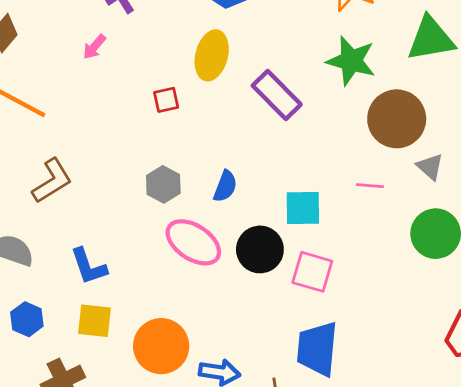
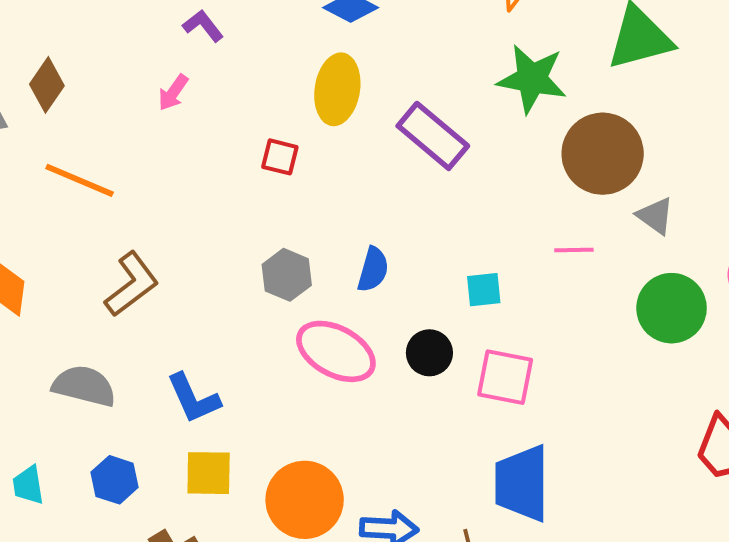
red square: (166, 100) -> (280, 157), turned 32
cyan square: (303, 208) -> (484, 290), size x0.7
black circle: (260, 249) -> (429, 353), size x0.7

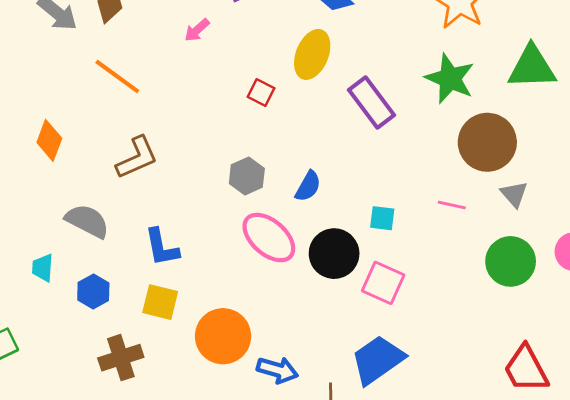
black circle: (429, 353) -> (334, 254), size x1.5
blue trapezoid: (522, 483) -> (378, 360), turned 42
cyan trapezoid: (28, 485) -> (43, 268), moved

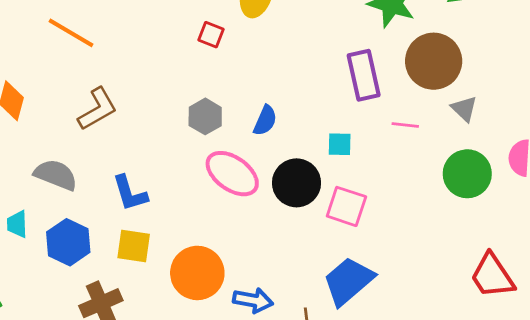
purple rectangle: (371, 102) -> (364, 75), moved, turned 30
blue hexagon: (93, 292) -> (68, 242), size x1.4

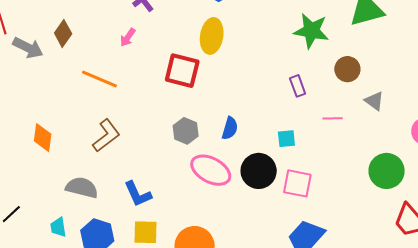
orange line: (71, 33) -> (99, 79), moved
red square: (211, 35) -> (182, 71), size x1.8
brown circle: (434, 61) -> (347, 69), size x0.6
purple rectangle: (364, 75) -> (298, 86), size x0.6
green circle: (467, 174) -> (387, 171), moved

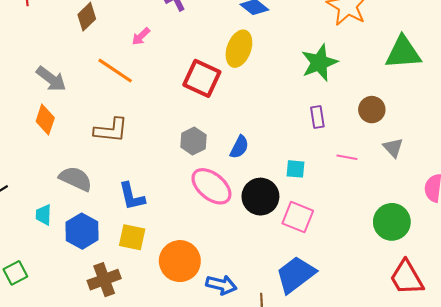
green star: (311, 31) -> (319, 63), moved, turned 30
pink arrow: (128, 37) -> (141, 36), moved
gray arrow: (28, 48) -> (51, 79), moved
brown L-shape: (106, 136) -> (111, 130), turned 32

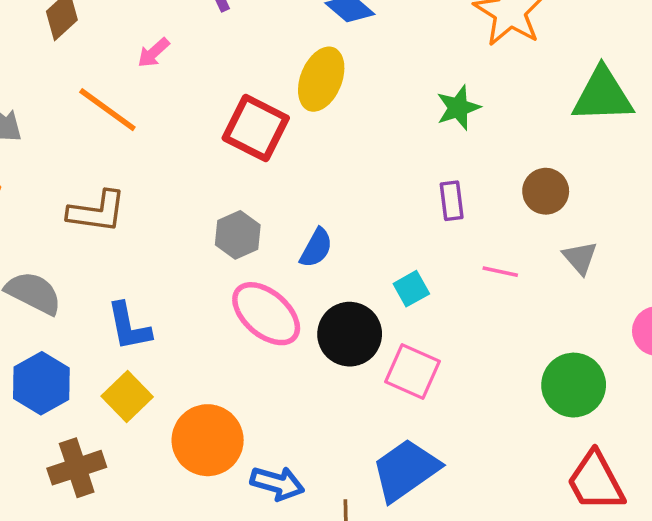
green star: (319, 63) -> (458, 108), size x0.7
cyan square: (295, 169) -> (411, 289), turned -36
yellow square: (132, 237) -> (127, 397), turned 32

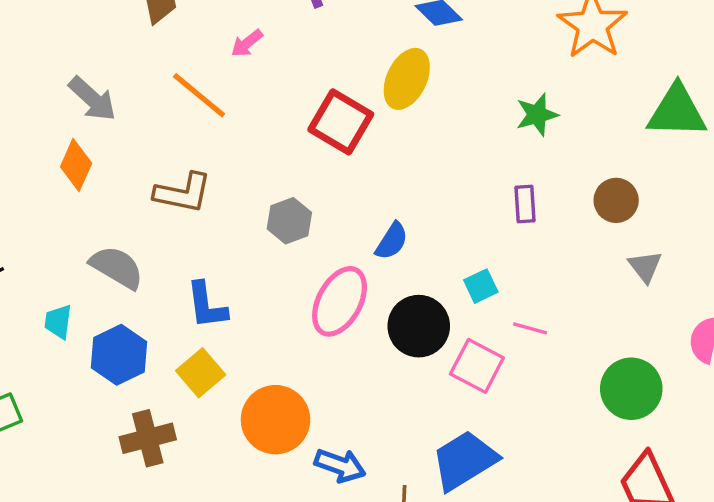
gray hexagon: (238, 235) -> (289, 221), moved
pink line: (500, 272) -> (530, 328), moved
pink ellipse: (266, 314) -> (340, 301), turned 74

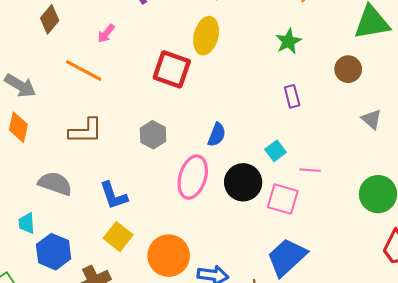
brown circle: (616, 200) -> (348, 69), moved
blue hexagon: (119, 355) -> (54, 252), moved

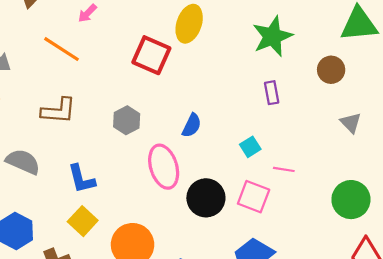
green star: (288, 41) -> (272, 36), size x1.5
pink ellipse: (193, 177) -> (164, 167), turned -39
black circle: (243, 182) -> (206, 198), moved

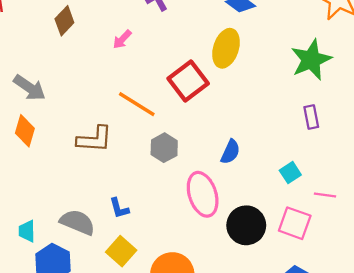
orange line: (61, 49) -> (137, 104), moved
red square: (151, 55) -> (188, 81), turned 30
gray semicircle: (23, 162) -> (77, 222), moved
blue L-shape: (81, 179) -> (119, 208), size x0.7

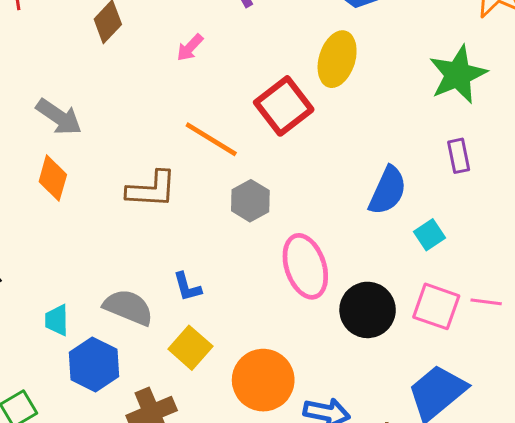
blue semicircle: (230, 152) -> (388, 191), moved, size x1.4
pink line: (325, 195) -> (486, 302), moved

